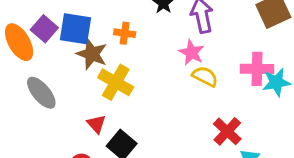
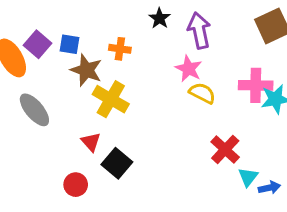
blue square: (76, 29) -> (70, 44), size x0.6

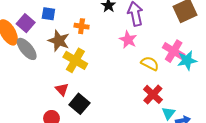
blue square: (70, 44) -> (48, 14), moved
pink cross: (256, 85) -> (174, 51), turned 30
yellow semicircle: (202, 93) -> (150, 63), moved
gray ellipse: (34, 110) -> (27, 49), moved

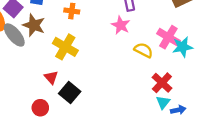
brown star: (59, 41) -> (34, 25), moved
red cross: (153, 94) -> (162, 83), moved

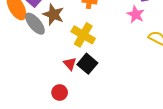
black square: (70, 93) -> (87, 64), moved

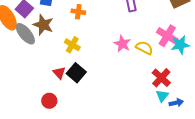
pink star: (136, 14) -> (122, 44), moved
yellow cross: (83, 35) -> (72, 45), size x0.7

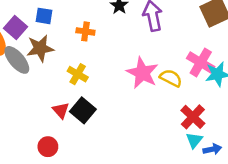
brown star: (43, 25) -> (40, 48), turned -30
pink star: (122, 44) -> (142, 73), size x1.4

